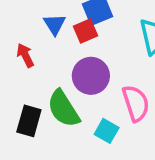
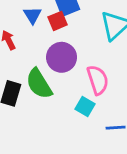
cyan square: (107, 131) -> (85, 106), moved

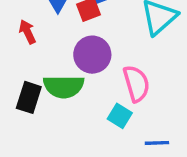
green semicircle: (39, 84) -> (64, 86), turned -60

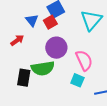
red arrow: (27, 32) -> (17, 40), turned 88

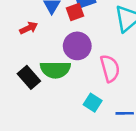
black rectangle: (24, 78) -> (29, 77), turned -60
cyan square: (77, 80) -> (93, 103), moved

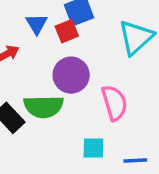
cyan square: (93, 103) -> (93, 148), turned -30

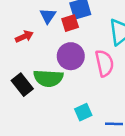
pink semicircle: (114, 103) -> (104, 63), moved
cyan square: (93, 148) -> (83, 112), turned -30

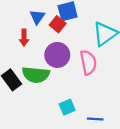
red square: (70, 23) -> (58, 24), turned -35
red arrow: (24, 37) -> (24, 38), moved, turned 112

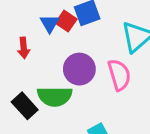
red square: (58, 24) -> (66, 21), moved
red arrow: (24, 38) -> (24, 48), moved

